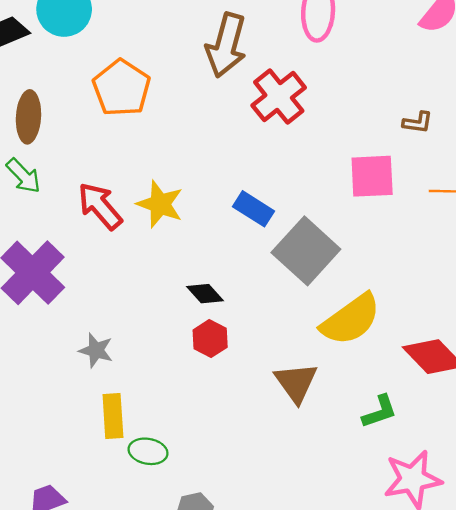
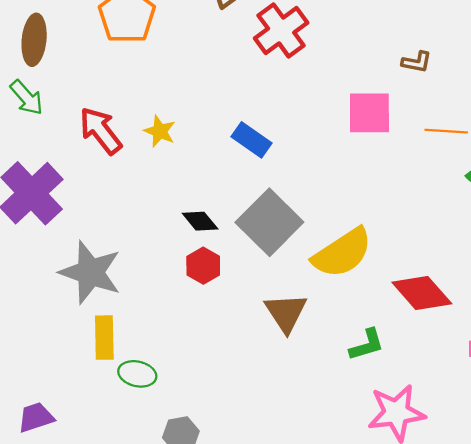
yellow star: (160, 204) -> (160, 131), size x0.7
gray square: (306, 251) -> (269, 222), moved
gray star: (96, 350) -> (90, 272), size x1.8

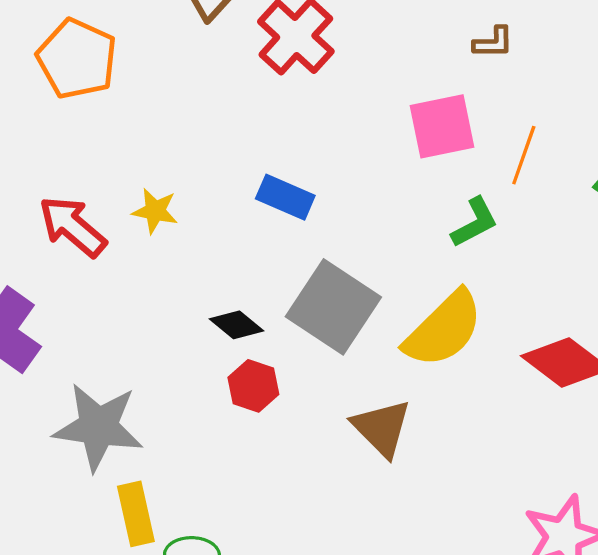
orange line: (446, 131) -> (524, 155), moved, turned -63
green L-shape: (367, 345) -> (475, 222), moved

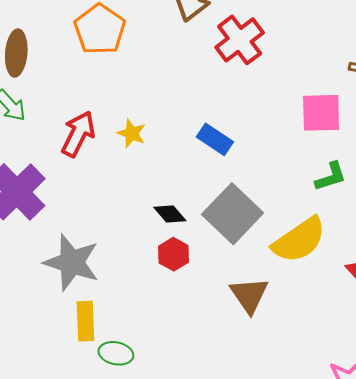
red arrow: (73, 227) -> (78, 134), turned 66

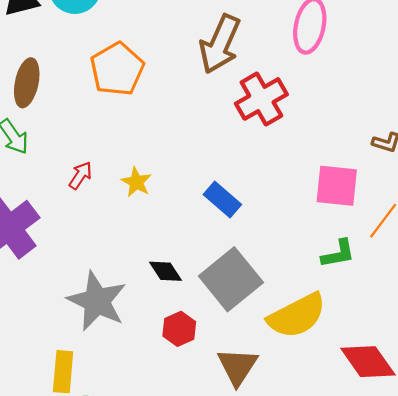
red arrow: (78, 134) -> (80, 175), size x0.6
red hexagon: (174, 254) -> (179, 329), moved
gray star: (72, 262) -> (97, 301), moved

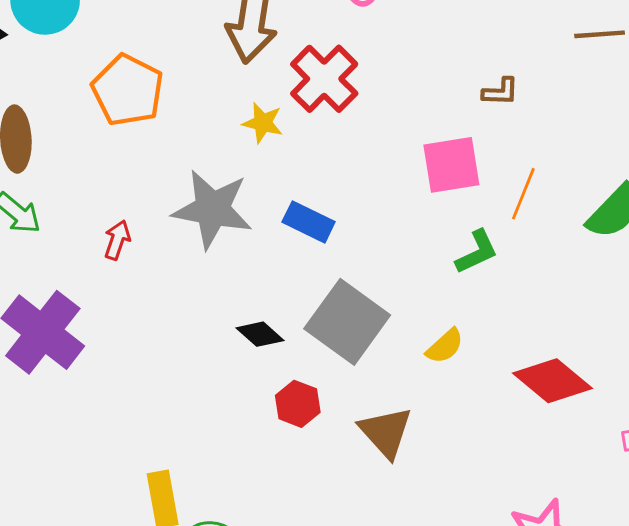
yellow star: (136, 182) -> (263, 123), moved
gray star: (97, 301) -> (212, 209), moved
yellow semicircle: (297, 316) -> (445, 346), size x0.5

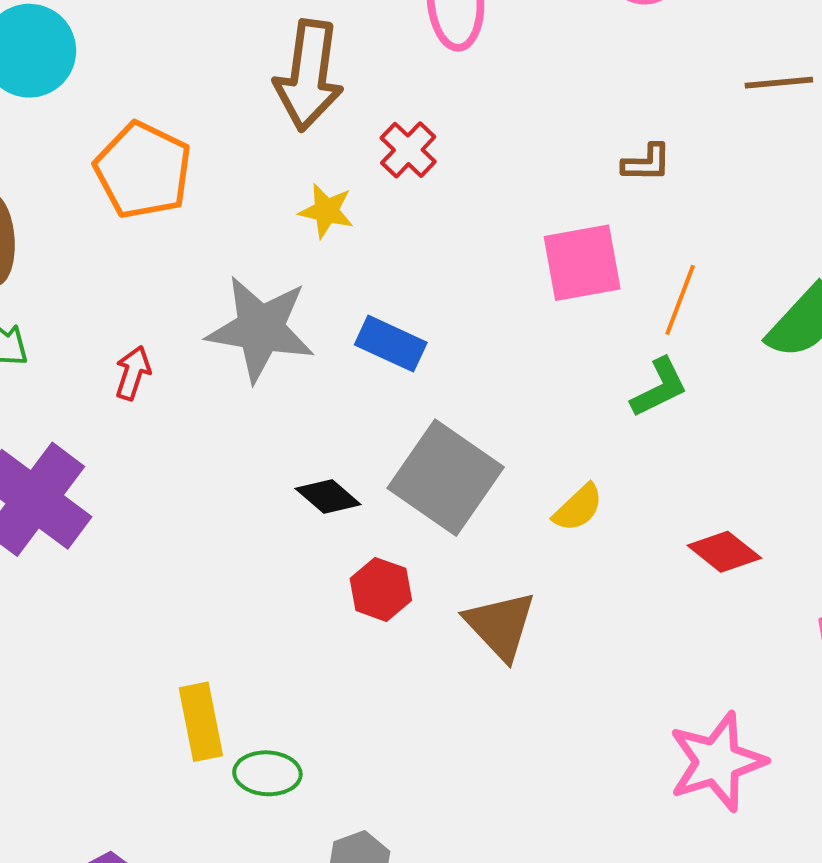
red cross: (324, 79) -> (408, 150), size x0.6
green L-shape: (477, 252) -> (659, 388), moved
red diamond: (552, 381) -> (724, 552), size x0.7

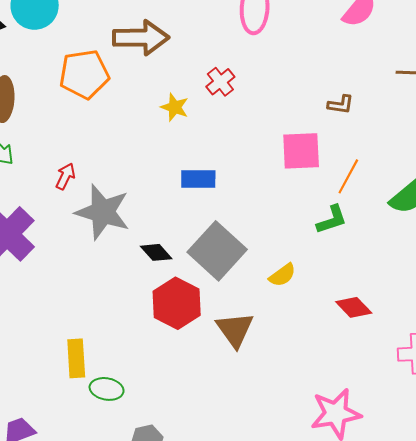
brown arrow: (309, 75) -> (141, 38), moved, turned -106
orange pentagon: (143, 170) -> (84, 74), turned 30
gray star: (261, 329) -> (103, 212), moved
blue rectangle: (391, 344) -> (198, 179), turned -32
red hexagon: (381, 589) -> (177, 303), size x1.6

